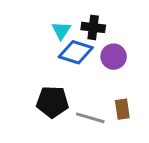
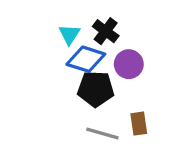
black cross: (93, 27) -> (106, 31), turned 30
black pentagon: (52, 102) -> (96, 89), moved

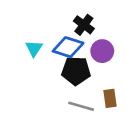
cyan triangle: (69, 34) -> (34, 48), moved

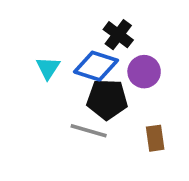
gray line: (81, 106) -> (89, 131), moved

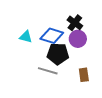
black cross: (118, 35) -> (75, 23), moved
cyan triangle: (48, 68) -> (26, 37), turned -48

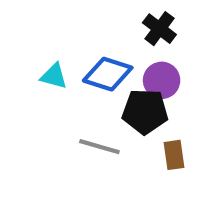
black cross: (75, 23) -> (159, 29), moved
black pentagon: (58, 54) -> (145, 111), moved

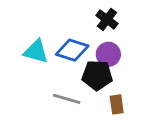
cyan triangle: (54, 76) -> (36, 52), size x1.4

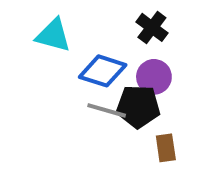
cyan triangle: (36, 52) -> (53, 35), moved
gray line: (67, 99) -> (107, 110), moved

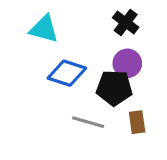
blue diamond: (103, 71) -> (67, 73), moved
gray line: (107, 110) -> (88, 122), moved

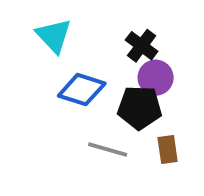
black cross: (126, 23) -> (142, 46), moved
cyan triangle: (44, 29) -> (54, 36), turned 32

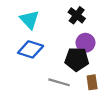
black cross: (142, 46) -> (77, 15), moved
blue diamond: (82, 90) -> (31, 49), moved

